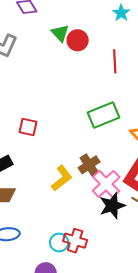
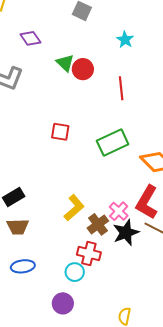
red square: (28, 127) -> (60, 132), moved
brown cross: (89, 165) -> (98, 224), moved
pink cross: (106, 184) -> (119, 211), size x0.7
red cross: (75, 241) -> (89, 253), moved

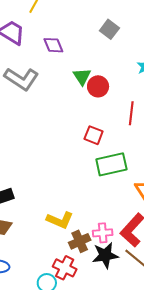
red square: (60, 132) -> (94, 135), moved
yellow L-shape: (74, 208) -> (60, 220), turned 52
pink cross: (119, 211) -> (103, 233), turned 30

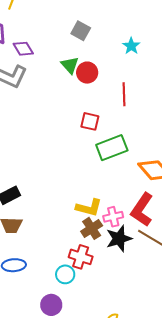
gray square: (109, 29) -> (81, 31), moved
purple diamond: (53, 45) -> (23, 49), moved
yellow L-shape: (60, 220) -> (89, 208), moved

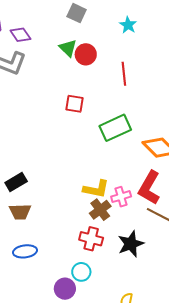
red square: (90, 121) -> (75, 104), moved
black star: (119, 239) -> (131, 244), moved
cyan circle: (65, 274) -> (81, 272), moved

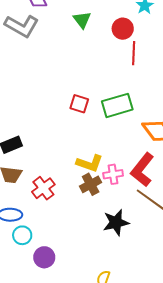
red circle: (86, 54) -> (123, 29), moved
red square: (75, 104) -> (79, 104), moved
red cross: (91, 239) -> (43, 188), moved, turned 30
cyan circle: (81, 272) -> (22, 235), moved

